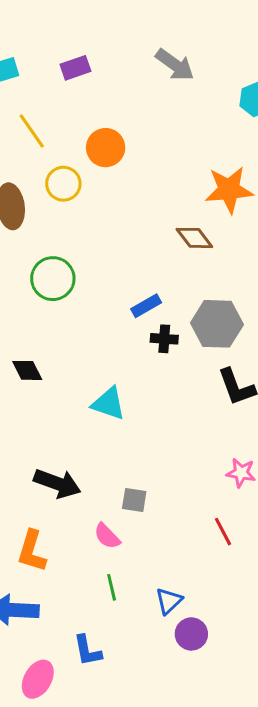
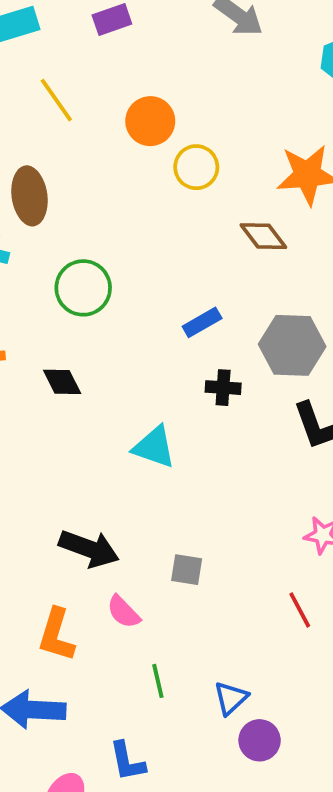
yellow circle: (63, 184) -> (196, 167), moved
black cross: (164, 339) -> (223, 388), moved
black diamond: (27, 370) -> (62, 382), moved
pink semicircle: (107, 536) -> (123, 612), moved

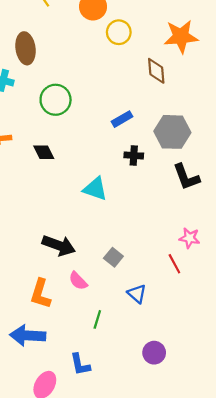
brown diamond: (263, 236) -> (156, 71), turned 32
gray square: (187, 570) -> (113, 257), turned 30
red line: (300, 610) -> (174, 264), moved
green line: (158, 681) -> (97, 319), turned 30
blue triangle: (231, 698) -> (137, 294), moved, turned -36

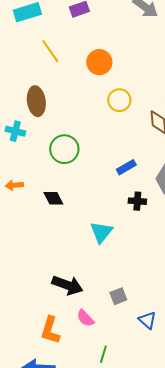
yellow circle: (119, 32) -> (119, 100), moved
cyan triangle: (95, 189) -> (101, 232), turned 50
gray square: (113, 257) -> (118, 296), turned 30
blue triangle: (137, 294) -> (147, 320), moved

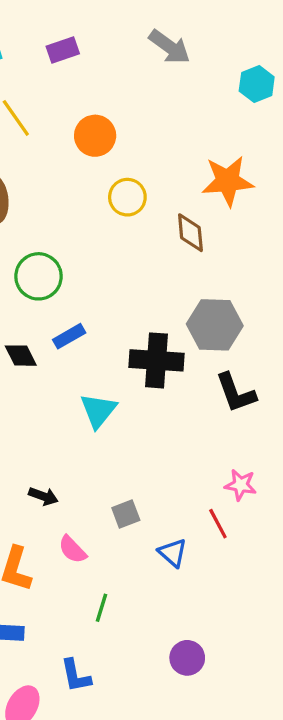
blue rectangle: (126, 167) -> (69, 336), moved
black cross: (137, 201) -> (157, 360), size x1.8
black arrow: (67, 285) -> (43, 496), size x0.6

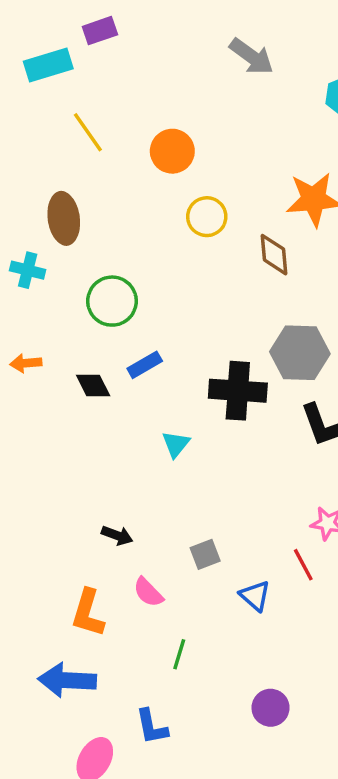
purple rectangle: (63, 50) -> (100, 31), moved
cyan triangle: (98, 411) -> (176, 444), size x0.7

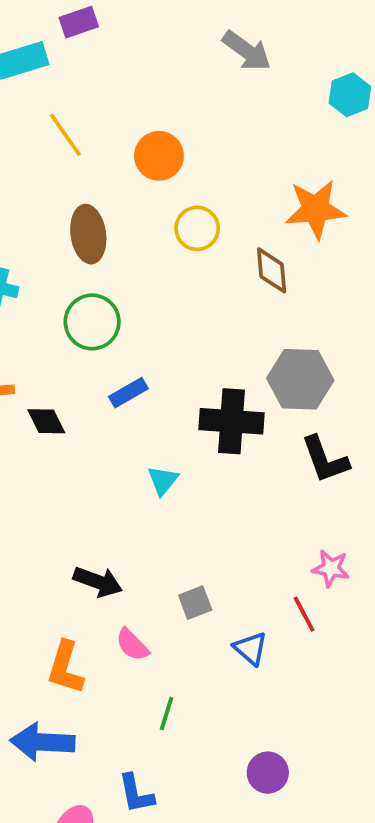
brown ellipse: (64, 218) -> (88, 234), moved
black diamond: (93, 386) -> (46, 421), moved
black arrow: (117, 535) -> (98, 582), size x1.4

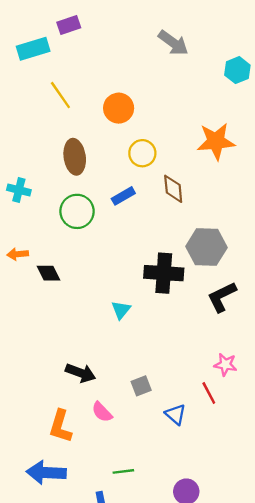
brown diamond: (272, 270) -> (173, 189), moved
blue rectangle: (128, 393) -> (123, 196), moved
black L-shape: (325, 459) -> (222, 297), turned 84
green line: (167, 713) -> (123, 471), moved, turned 66

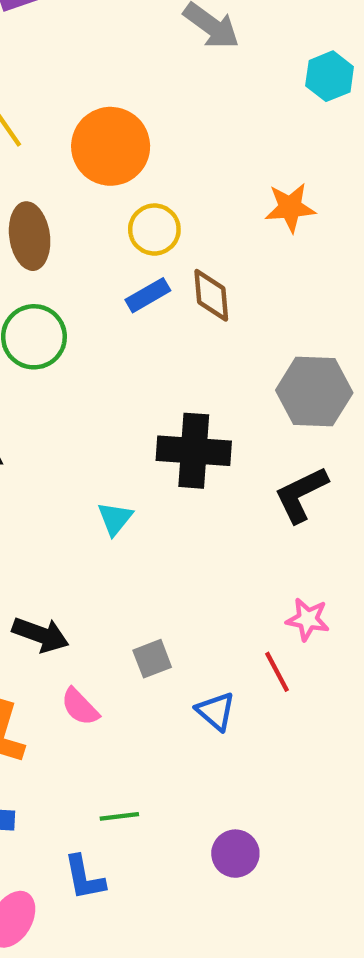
orange circle: (119, 108) -> (111, 146), size x1.4
orange star: (216, 141) -> (290, 208), size x0.7
blue rectangle: (123, 196) -> (148, 295), moved
gray hexagon: (206, 247) -> (314, 392), moved

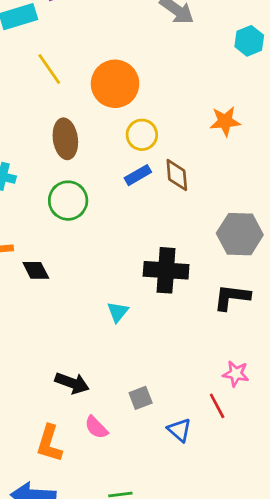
black L-shape: (301, 494) -> (232, 297), turned 33

